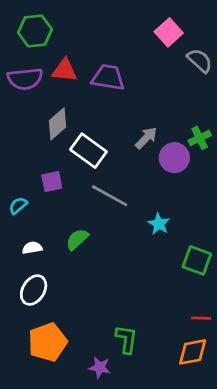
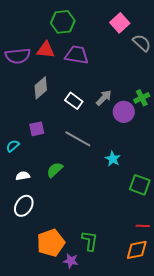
green hexagon: (35, 31) -> (63, 22), moved
white rectangle: (88, 151) -> (74, 101), moved, size x0.7
orange pentagon: (48, 342) -> (51, 243), moved

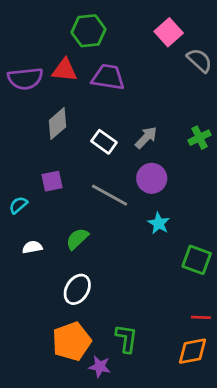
purple circle: (124, 112) -> (152, 178), moved
white ellipse: (24, 206) -> (77, 289), moved

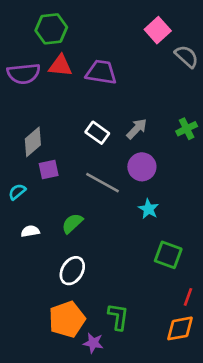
green hexagon: (88, 31) -> (51, 29), moved
gray diamond: (58, 124) -> (33, 142), moved
green square: (197, 260) -> (168, 255), moved
red line: (201, 317) -> (188, 297), turned -72

